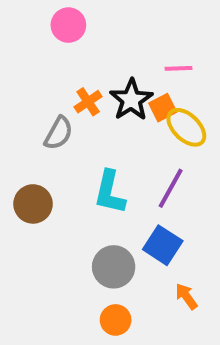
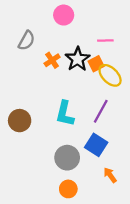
pink circle: (68, 25) -> (64, 15), moved
gray semicircle: (59, 133) -> (27, 41), moved

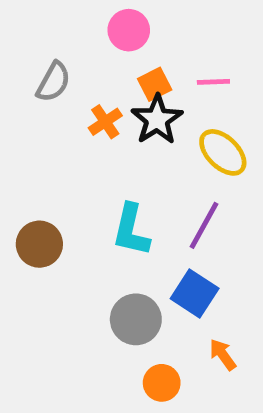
orange square: (96, 64) -> (155, 84), moved
orange circle: (68, 189) -> (162, 383), moved

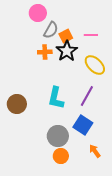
pink circle: (129, 30) -> (38, 13), moved
gray semicircle: (54, 82) -> (51, 30), moved
orange cross: (105, 122) -> (45, 52), turned 32
orange circle: (162, 383) -> (61, 156), moved

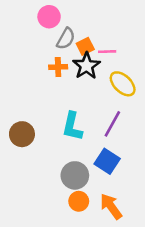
pink line: (91, 35) -> (107, 52), moved
orange arrow: (95, 151) -> (111, 206), moved, size x1.5

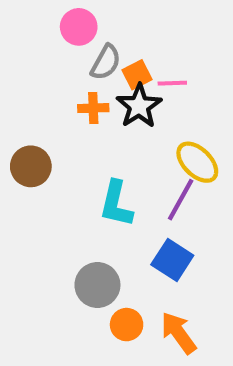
yellow ellipse: (123, 84) -> (197, 162), moved
brown circle: (22, 134) -> (31, 166), moved
gray circle: (75, 175) -> (97, 285), moved

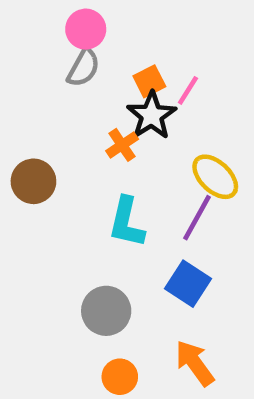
gray semicircle: (106, 62) -> (83, 68), moved
pink line: (172, 83) -> (188, 90), turned -56
orange cross: (93, 108) -> (122, 145), moved, turned -32
orange circle: (127, 325) -> (120, 377), moved

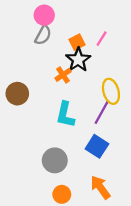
pink line: (188, 90) -> (102, 39), moved
yellow ellipse: (215, 177) -> (111, 91), turned 30

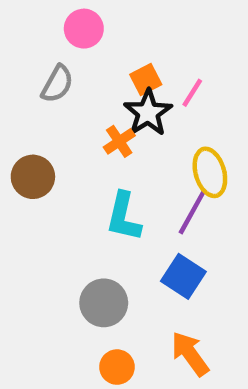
gray semicircle: (43, 35) -> (57, 84), moved
pink line: (102, 39) -> (192, 93), moved

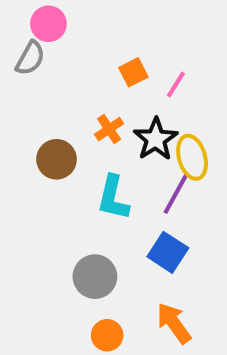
pink circle: (84, 29) -> (48, 24), moved
gray semicircle: (57, 84) -> (30, 58), moved
black star: (148, 113) -> (156, 139), moved
brown circle: (33, 177) -> (57, 159), moved

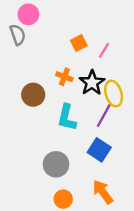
gray semicircle: (30, 58) -> (18, 35), turned -48
orange cross: (109, 129) -> (64, 77), turned -35

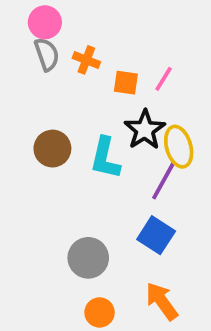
gray semicircle: (18, 35) -> (47, 54), moved
orange square: (79, 43) -> (126, 83), moved, turned 35
orange cross: (64, 77) -> (86, 60), moved
cyan L-shape: (67, 117) -> (105, 158), moved

